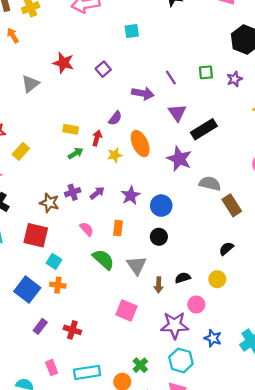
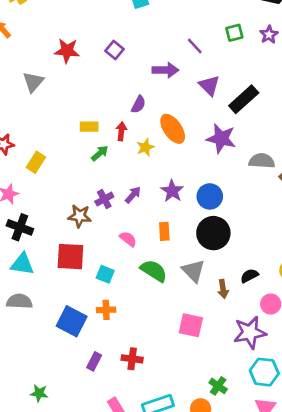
black circle: (159, 237) -> (213, 233), size x1.6
cyan square: (54, 261) -> (105, 274), moved

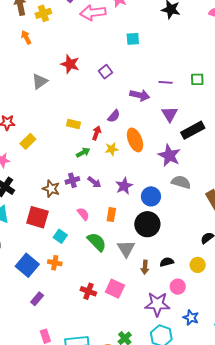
purple line: (195, 46) -> (166, 82), turned -56
green arrow: (100, 153) -> (83, 152), moved
gray semicircle: (262, 161) -> (181, 182), moved
purple arrow: (133, 195) -> (94, 182), turned 72
red cross: (132, 359) -> (88, 291), moved

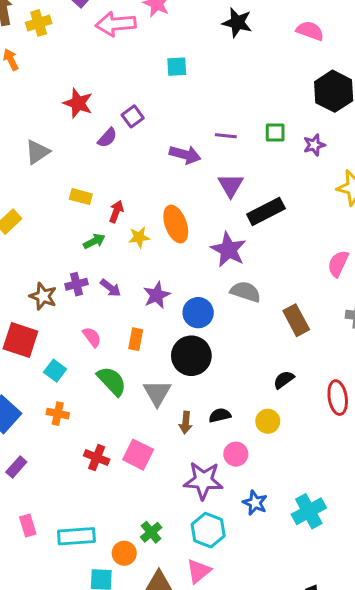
gray triangle: (40, 81) -> (37, 152), moved
purple semicircle: (114, 116) -> (107, 138), moved
orange cross: (55, 263) -> (58, 414), moved

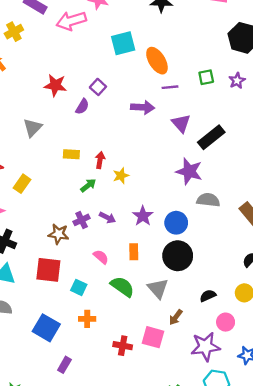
cyan square: (177, 67) -> (123, 43), size x1.5
orange ellipse: (176, 224) -> (157, 61), moved
brown arrow: (186, 423) -> (176, 317), moved, turned 42

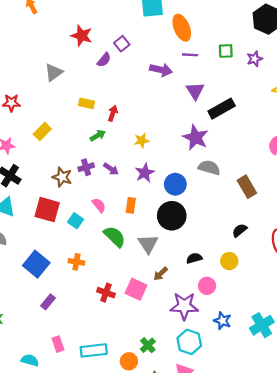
yellow star: (121, 176) -> (142, 140), moved
yellow rectangle: (22, 184) -> (42, 131), moved
cyan square: (79, 287) -> (75, 221), moved

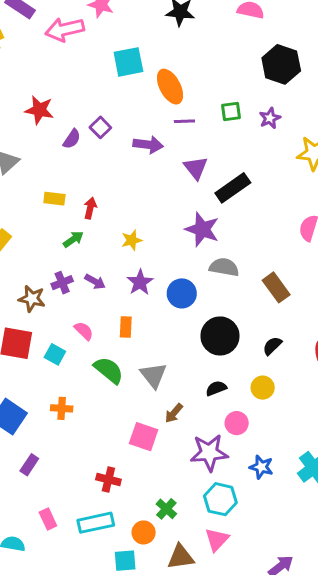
purple square: (122, 44) -> (100, 127), moved
black circle: (172, 216) -> (220, 336), moved
red cross: (106, 293) -> (108, 480), moved

